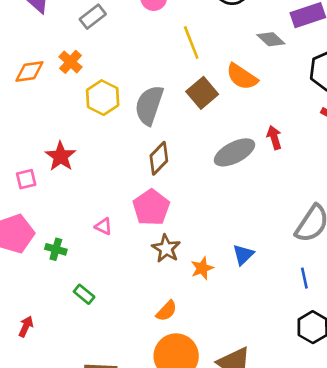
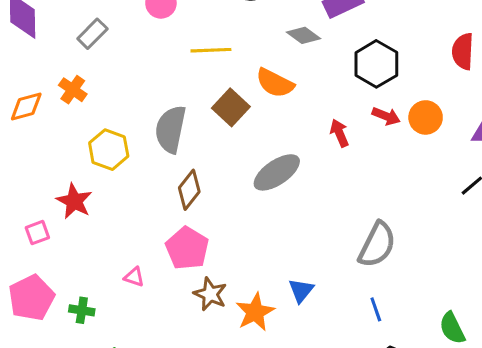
yellow line: (191, 42) -> (211, 50), turned -64
yellow hexagon: (103, 98) -> (109, 150), moved
red arrow: (274, 138) -> (339, 133), moved
orange star: (202, 268) -> (255, 312), size x1.4

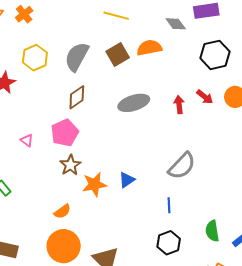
orange semicircle: (275, 83) -> (149, 48), turned 125
red arrow: (386, 116) -> (205, 97), moved
red arrow: (339, 133) -> (179, 105), moved

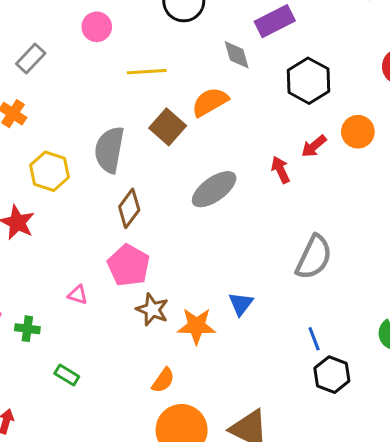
gray diamond: (176, 24) -> (237, 55), turned 40
red arrow: (205, 97) -> (314, 146), turned 120
orange star: (94, 184) -> (196, 326), turned 30
blue line: (169, 205) -> (314, 339), moved

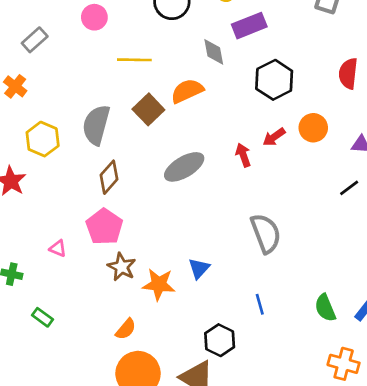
gray semicircle: (314, 257) -> (266, 233), turned -51
black hexagon: (332, 375) -> (220, 340), moved

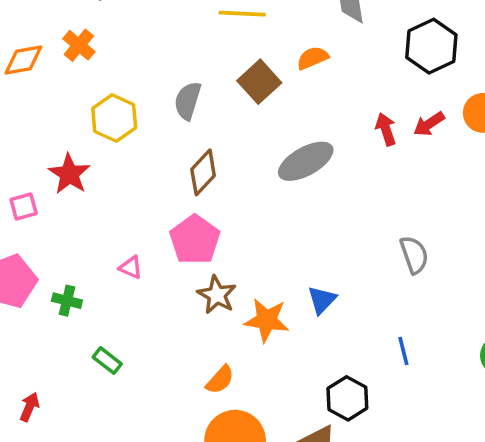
orange semicircle: (187, 91) -> (313, 58), size x0.7
gray semicircle: (96, 125) -> (188, 101), size x0.7
red arrow: (243, 155) -> (386, 129), moved
gray semicircle: (266, 233) -> (414, 255), size x0.7

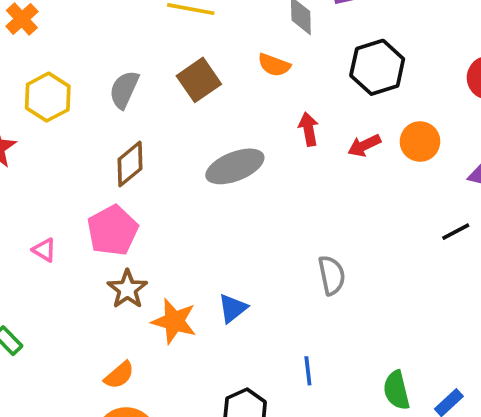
orange semicircle: (313, 58) -> (274, 65), moved, turned -144
red arrow: (386, 129) -> (309, 129), moved

